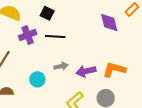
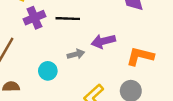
purple arrow: (86, 71) -> (103, 41), moved

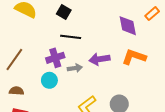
purple cross: (34, 18) -> (55, 58), moved
orange L-shape: (140, 56) -> (134, 57), moved

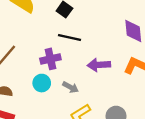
gray arrow: (75, 68) -> (71, 87), moved, turned 32

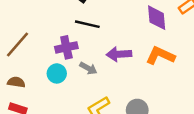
gray arrow: (71, 87) -> (88, 68), moved

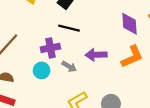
orange L-shape: (160, 56) -> (132, 57), turned 130

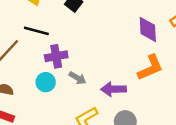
black line: (69, 28) -> (36, 31), moved
purple arrow: (96, 55) -> (114, 89), moved

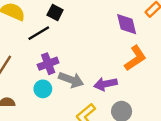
black line: (36, 31) -> (39, 33), moved, turned -35
gray arrow: (78, 78) -> (71, 80), size x1.5

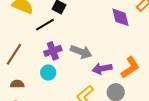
orange L-shape: (135, 58) -> (130, 68), moved
gray arrow: (71, 80) -> (81, 52), moved

